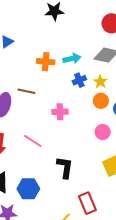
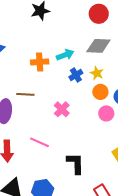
pink cross: (60, 112) -> (62, 109), turned -35
pink circle: (103, 132) -> (106, 113), moved

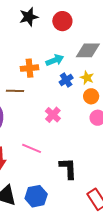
red circle: (99, 14) -> (62, 21), moved
brown line: (25, 94) -> (15, 91), moved

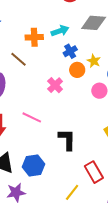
yellow star: (87, 78) -> (94, 61), moved
brown line: (15, 91) -> (19, 59), turned 36
orange circle: (91, 96) -> (77, 70), moved

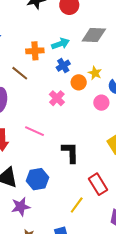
blue cross: (70, 51) -> (63, 66), moved

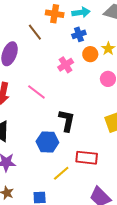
blue hexagon: (37, 179) -> (47, 142), moved
red rectangle: (98, 184) -> (87, 158), turned -65

